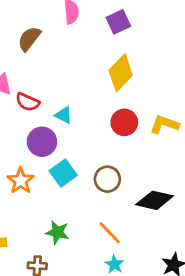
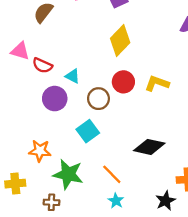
cyan square: (63, 173) -> (88, 131), moved
brown circle: (107, 179) -> (98, 99), moved
orange star: (21, 181) -> (40, 151), moved, turned -30
green star: (57, 232) -> (68, 174), size x1.5

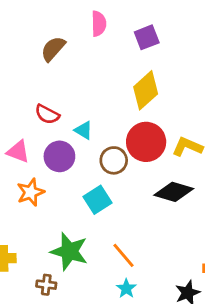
pink triangle: (20, 51) -> (18, 152), moved
red circle: (123, 82) -> (146, 142), size x1.4
black diamond: (149, 147) -> (174, 192), moved
orange star: (40, 151) -> (31, 192), moved, turned -30

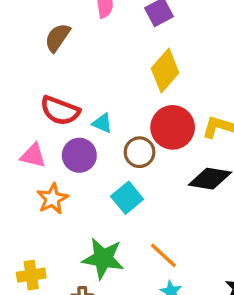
red semicircle: (47, 114) -> (60, 111), size x1.4

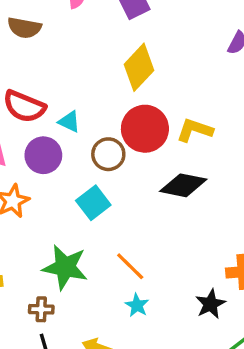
brown semicircle: (58, 38) -> (24, 28), turned -116

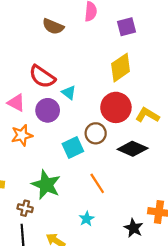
brown circle: (108, 154) -> (96, 133), moved
orange line: (130, 266) -> (97, 183), moved
black star: (210, 304) -> (134, 228), turned -30

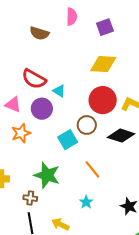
yellow diamond: (121, 68) -> (103, 64), turned 44

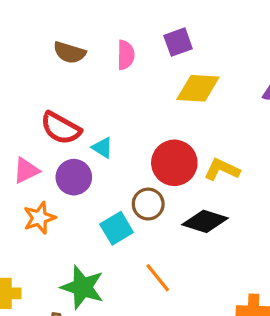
pink semicircle: (72, 17) -> (126, 55), moved
yellow diamond: (103, 64) -> (198, 88), moved
pink triangle: (13, 105) -> (26, 170), turned -48

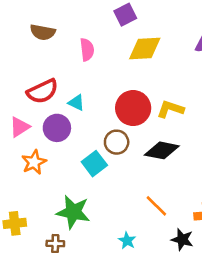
pink semicircle: (126, 55) -> (87, 50), moved
red semicircle: (61, 128) -> (43, 91), turned -48
orange line: (158, 278) -> (156, 206), moved

